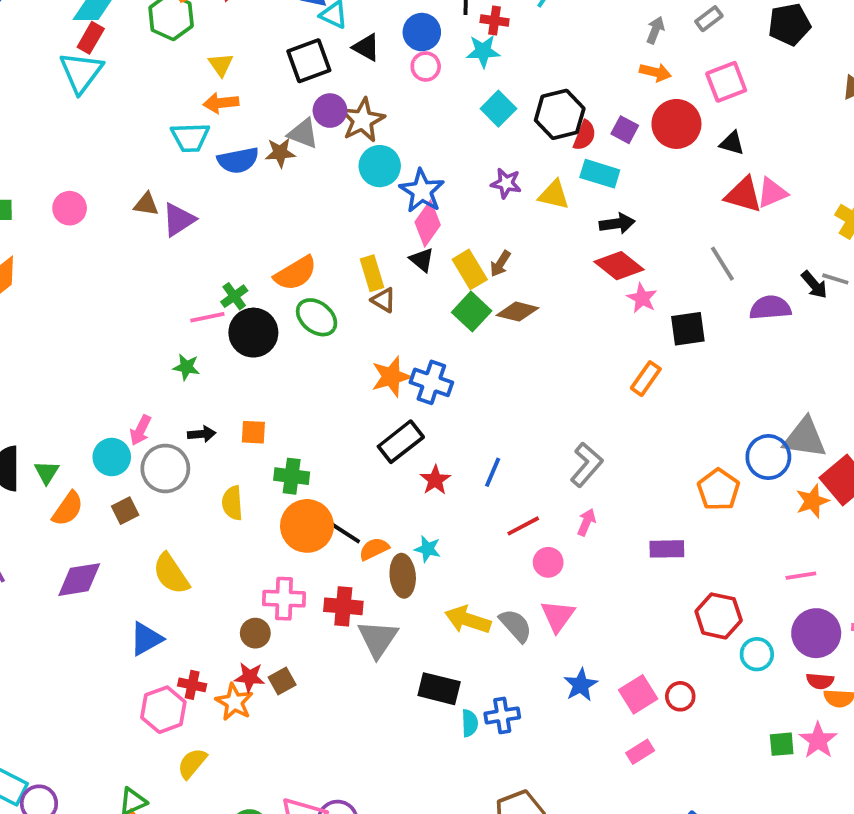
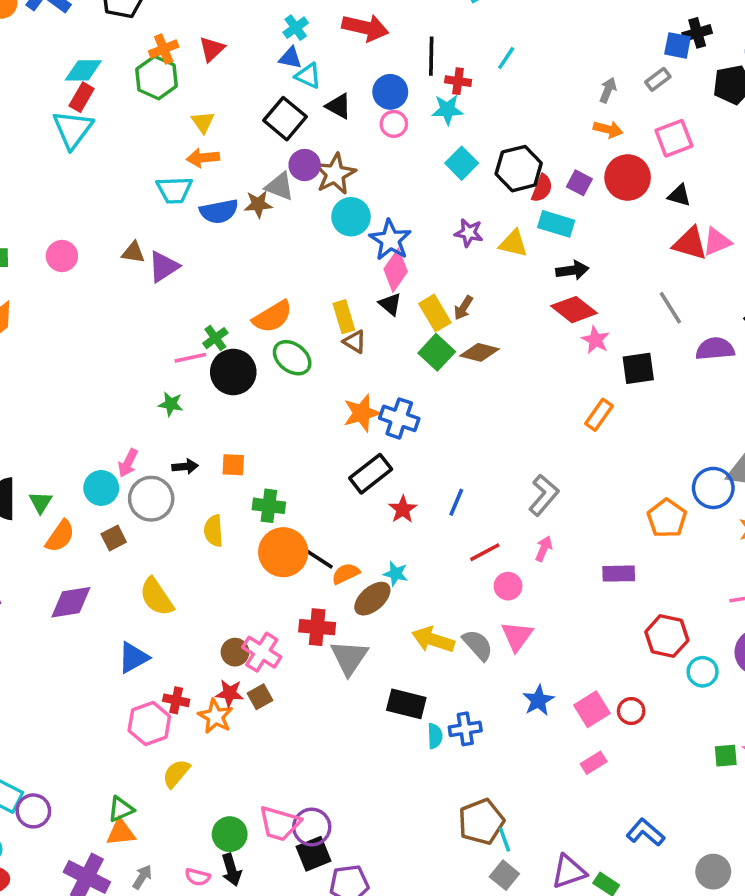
black square: (309, 61) -> (285, 119), turned -30
brown ellipse: (403, 576) -> (372, 599), turned 54
pink cross: (284, 599) -> (262, 652), moved, turned 30

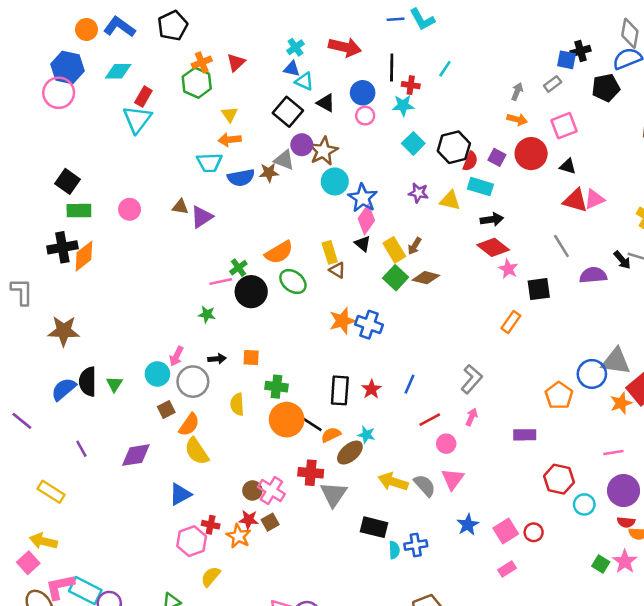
cyan diamond: (83, 70) -> (118, 71), moved
black rectangle: (371, 474) -> (340, 390), moved, turned -48
orange semicircle: (60, 536) -> (189, 425), moved
green square: (726, 756) -> (601, 564), turned 36

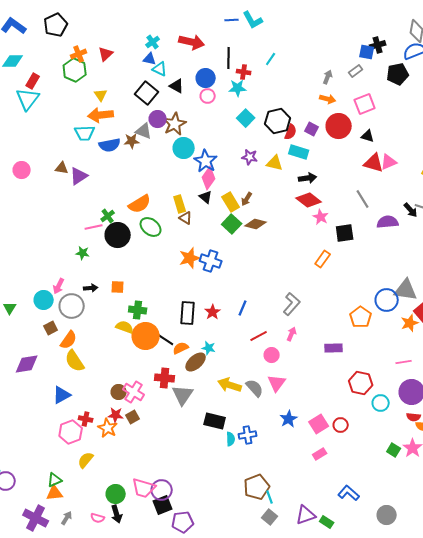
orange arrow: (230, 140) -> (101, 115), size x1.4
yellow semicircle: (237, 404) -> (125, 327), moved, turned 114

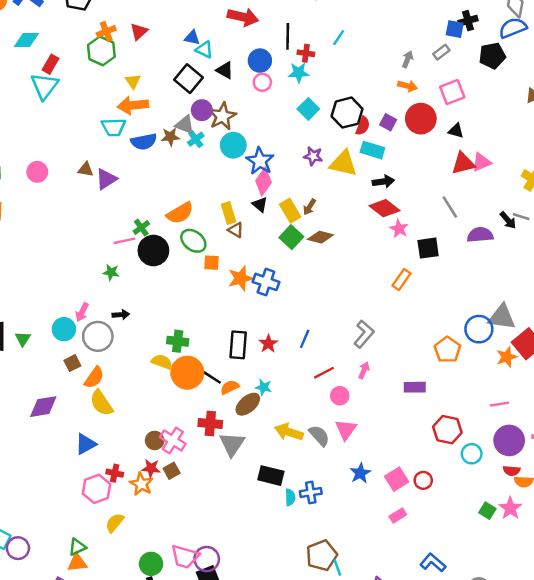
cyan cross: (153, 42) -> (196, 139), moved
yellow triangle: (275, 163) -> (343, 163), size x1.4
red triangle: (374, 163) -> (463, 163), turned -30
orange square: (118, 287) -> (212, 263), moved

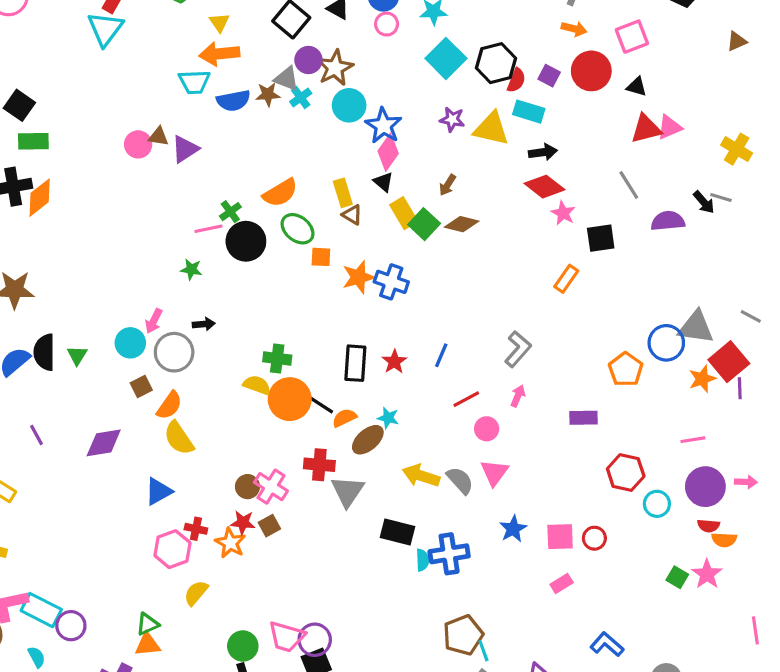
cyan square: (308, 109) -> (446, 58), size x1.4
pink circle: (37, 172) -> (138, 144), moved
yellow rectangle: (290, 211) -> (404, 213), moved
pink square: (397, 479) -> (560, 537), turned 30
blue cross: (311, 492) -> (449, 554), size x1.4

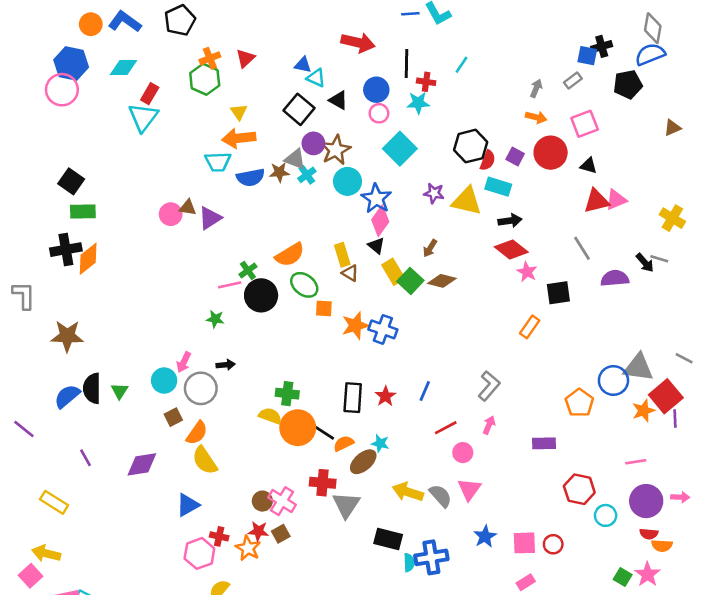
cyan square: (446, 58) -> (400, 149), moved

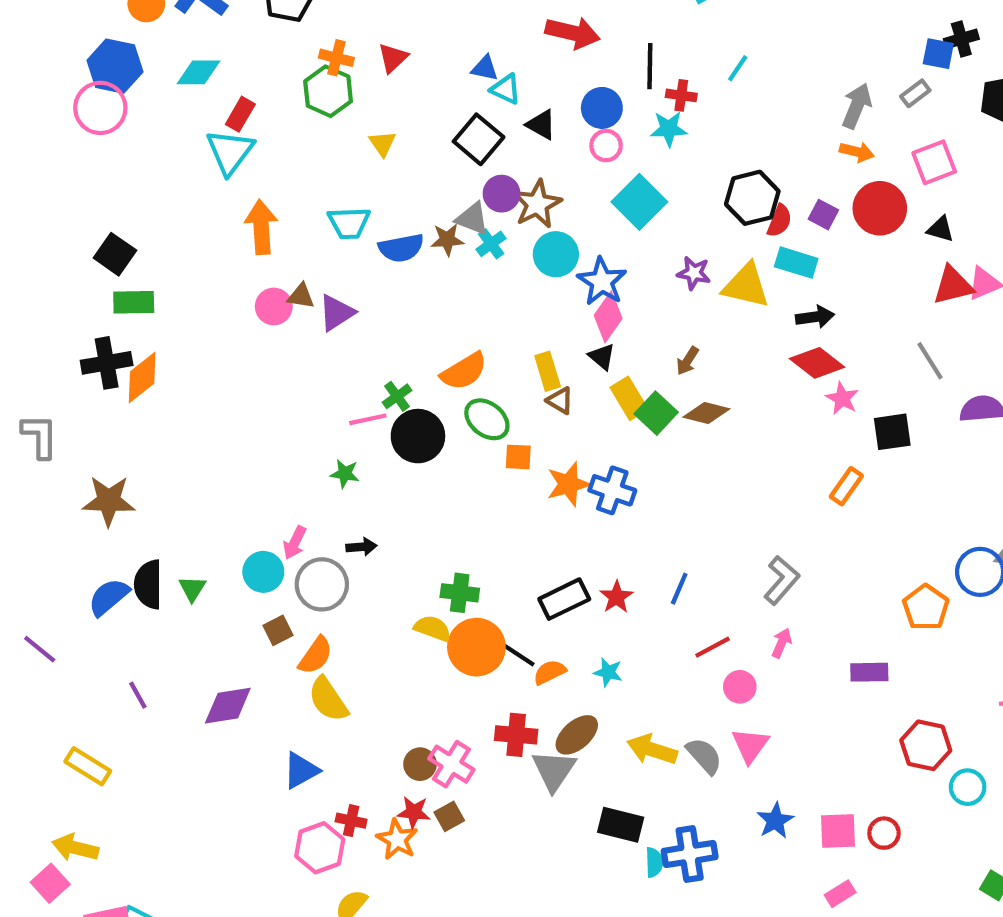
orange cross: (210, 58) -> (336, 58), turned 36
gray arrow: (536, 88) -> (857, 106), size x1.5
orange arrow: (239, 138) -> (261, 227), moved, turned 92
black rectangle: (353, 398) -> (564, 599), turned 60
brown ellipse: (363, 462) -> (577, 735), moved

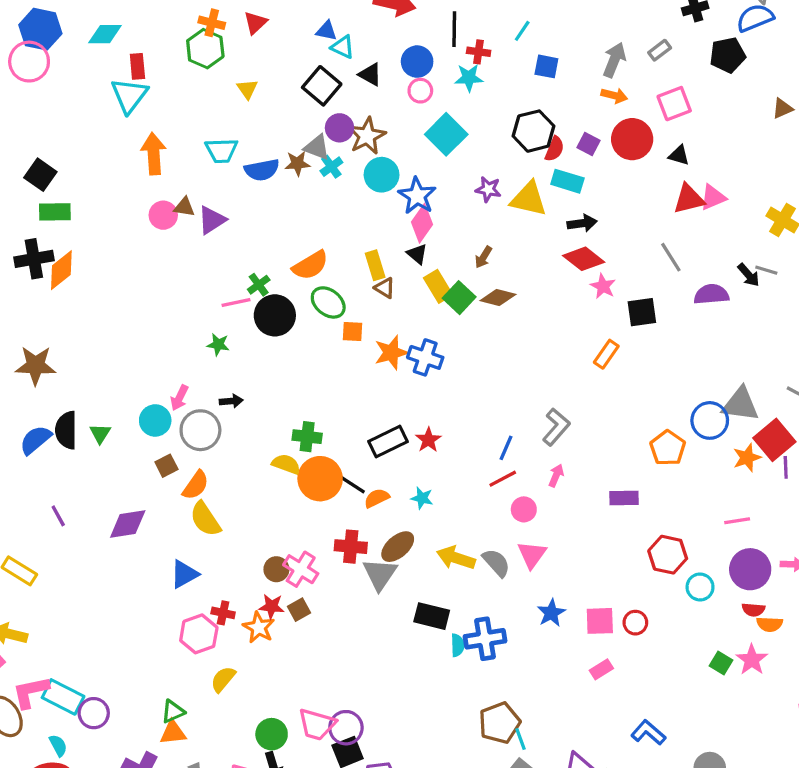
blue square: (938, 54) -> (546, 66), moved
red rectangle: (240, 114) -> (137, 66), turned -35
blue line: (679, 589) -> (506, 448), moved

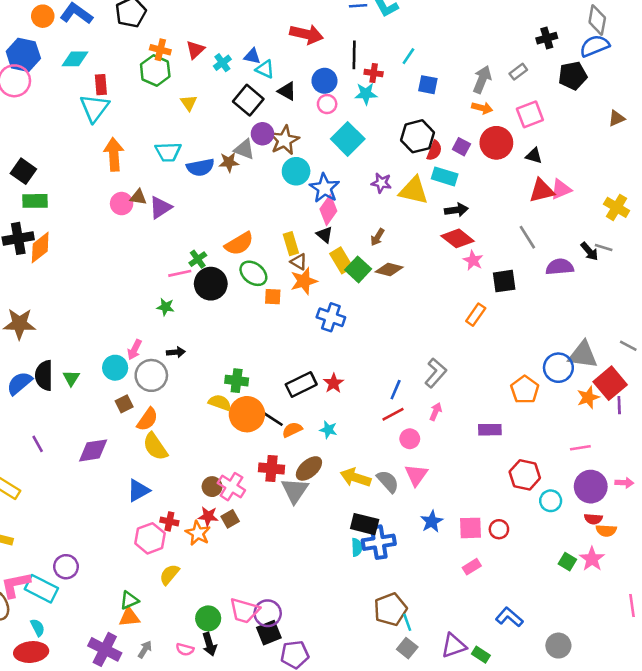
cyan cross: (331, 167) -> (222, 63), moved
orange star: (391, 353) -> (304, 281), moved
black rectangle: (432, 616) -> (365, 524), moved
purple circle: (94, 713) -> (66, 567), moved

